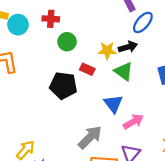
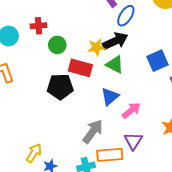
black arrow: (128, 47) -> (115, 41), size x1.4
red rectangle: (87, 69) -> (80, 68), size x1.6
blue triangle: (113, 104) -> (110, 97), turned 36

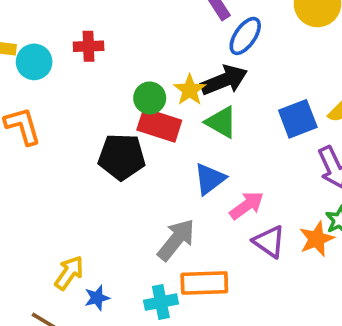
green circle: (57, 45) -> (150, 98), moved
yellow star: (96, 47) -> (190, 90), turned -30
purple triangle: (133, 141) -> (269, 242), moved, turned -30

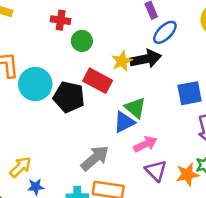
cyan circle: (34, 62) -> (35, 84), moved, size x1.4
green circle: (150, 98) -> (82, 41), moved
green triangle: (221, 122) -> (135, 108), moved

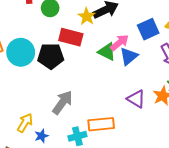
blue triangle: (124, 122) -> (129, 56), moved
pink arrow: (145, 144) -> (120, 43), moved
gray arrow: (95, 158) -> (62, 102), moved

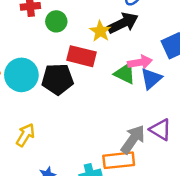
pink arrow: (120, 43) -> (140, 62), turned 30
gray arrow: (62, 102) -> (133, 139), moved
yellow arrow: (25, 123) -> (25, 135), moved

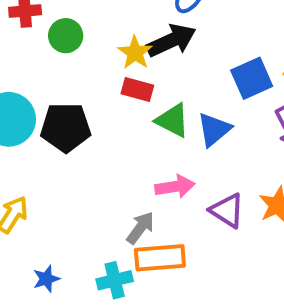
red rectangle: (81, 56) -> (137, 90), moved, size x0.7
pink arrow: (140, 62) -> (175, 187), moved
gray arrow: (133, 139) -> (140, 228), moved, size x0.7

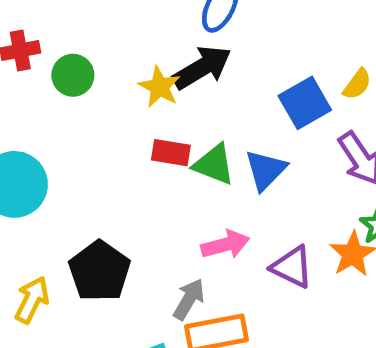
red rectangle: (137, 90) -> (171, 153), moved
black pentagon: (66, 127) -> (99, 271), moved, turned -30

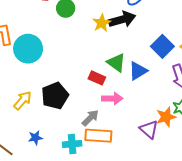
blue square: (305, 103) -> (162, 46), turned -30
red rectangle: (171, 153) -> (97, 78), moved
purple triangle: (292, 267) -> (149, 129), moved

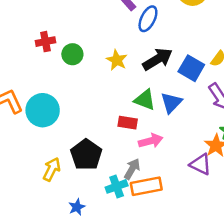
black arrow: (122, 19) -> (158, 59), moved
cyan cross: (72, 144) -> (117, 186), moved

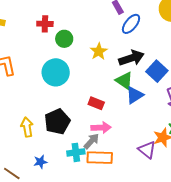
green triangle: (145, 100) -> (124, 81), moved
cyan circle: (43, 110) -> (56, 72), moved
pink arrow: (151, 141) -> (101, 128), moved
yellow arrow: (52, 169) -> (27, 127), turned -48

